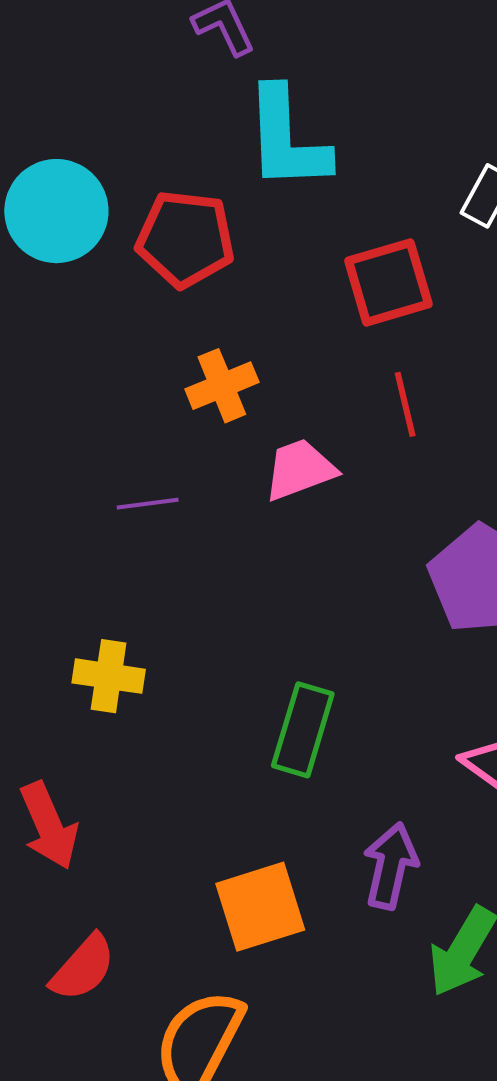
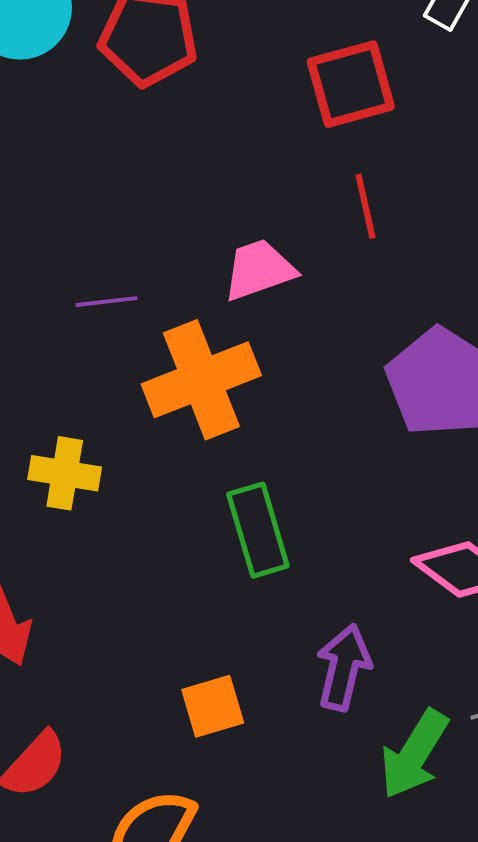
orange cross: (222, 386) -> (201, 380), moved, size x1.6
green rectangle: (303, 730) -> (258, 530), turned -34
orange square: (260, 907) -> (213, 706), size x0.7

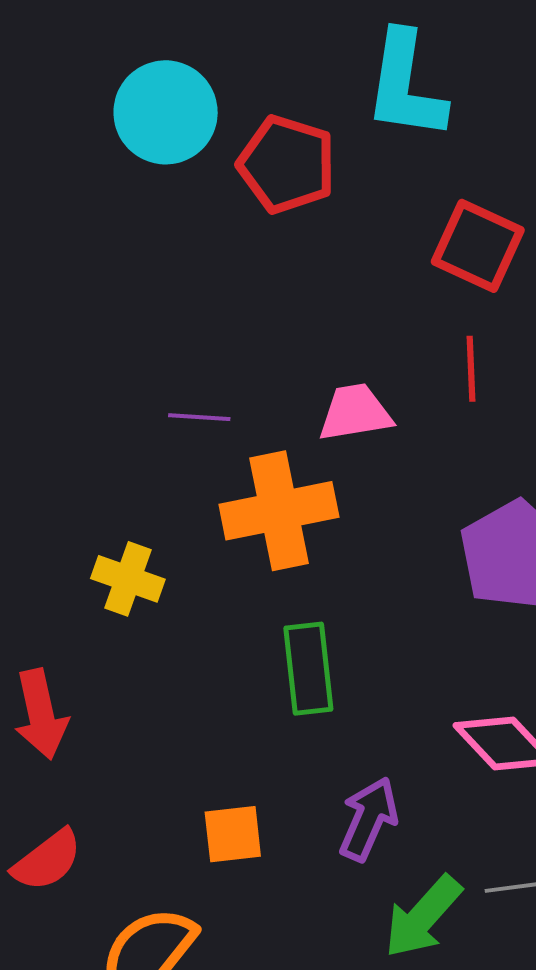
red square: (351, 84) -> (478, 246), turned 30

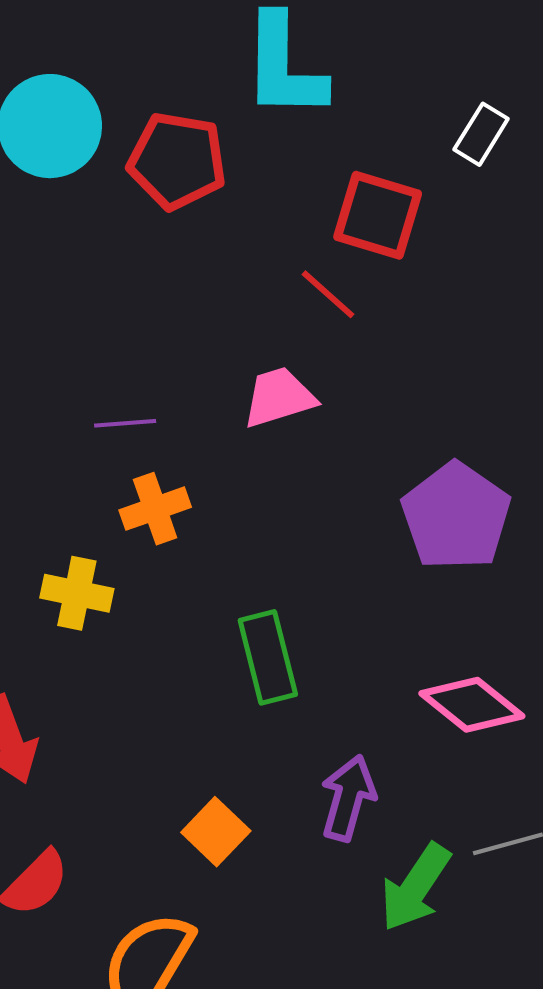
red line: (471, 369) -> (328, 294), moved, turned -38
orange cross: (279, 511) -> (155, 509), moved, size x0.6
orange square: (233, 834) -> (216, 832), turned -32

